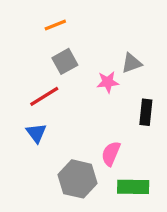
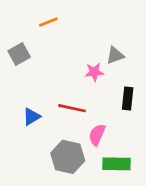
gray square: (65, 61) -> (19, 54), moved
red line: (44, 96) -> (72, 108), moved, turned 44
blue triangle: (36, 133) -> (32, 117), turned 36

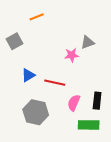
black rectangle: (128, 98) -> (97, 101), moved
blue triangle: (32, 117) -> (28, 75), moved
gray hexagon: (68, 157) -> (36, 112), moved

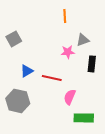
orange line: (37, 17) -> (65, 16), moved, turned -72
black rectangle: (97, 101) -> (92, 64), moved
gray hexagon: (36, 112) -> (18, 101), moved

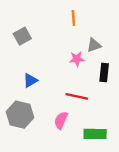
gray square: (14, 39) -> (22, 36), moved
red line: (52, 78) -> (77, 96), moved
pink semicircle: (70, 97) -> (61, 120), moved

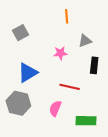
pink star: (77, 59) -> (60, 53), moved
blue triangle: (30, 80) -> (28, 73), size x1.5

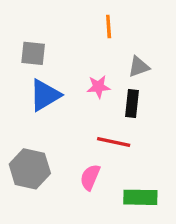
gray square: (20, 33) -> (33, 53), turned 35
black rectangle: (94, 65) -> (132, 104), moved
blue triangle: (28, 73) -> (45, 95), moved

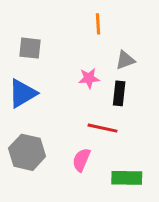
blue triangle: (45, 95) -> (22, 93), moved

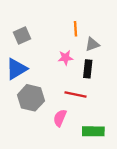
orange line: (98, 24) -> (76, 29), moved
gray square: (30, 48) -> (22, 35), turned -30
gray hexagon: (27, 152) -> (31, 98), moved

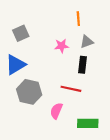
orange line: (76, 29) -> (78, 19), moved
pink star: (65, 58) -> (62, 46), moved

